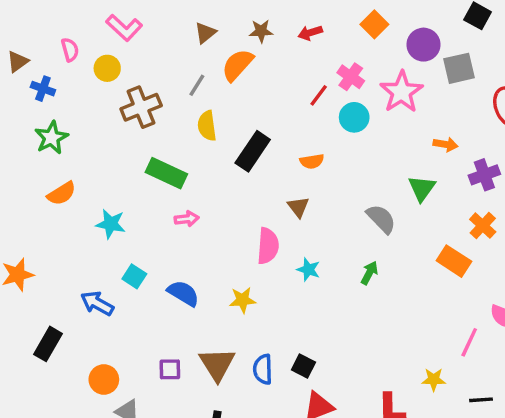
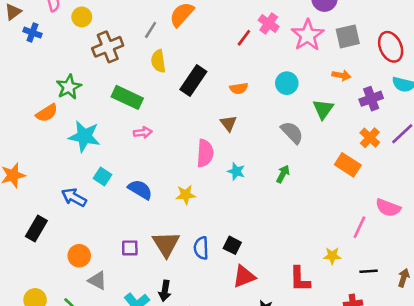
gray square: (459, 68) -> (348, 36), moved
cyan circle: (354, 117) -> (287, 83), moved
green star: (51, 138) -> (69, 87), moved
cyan star: (111, 224) -> (84, 136), size x1.4

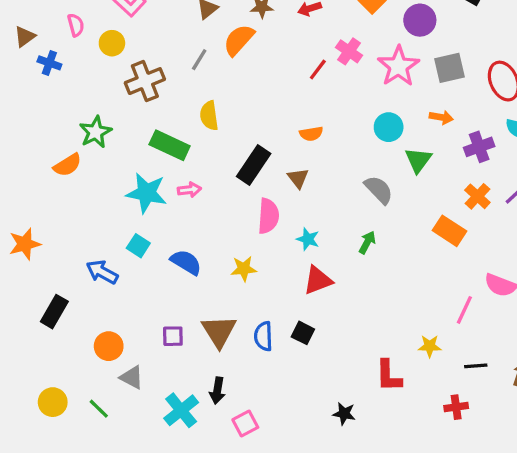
yellow semicircle: (158, 61) -> (209, 116), moved
black rectangle: (193, 81) -> (254, 165), moved
cyan circle: (287, 83) -> (389, 127), moved
cyan star: (84, 136) -> (147, 193), moved
red triangle: (244, 277) -> (318, 280), moved

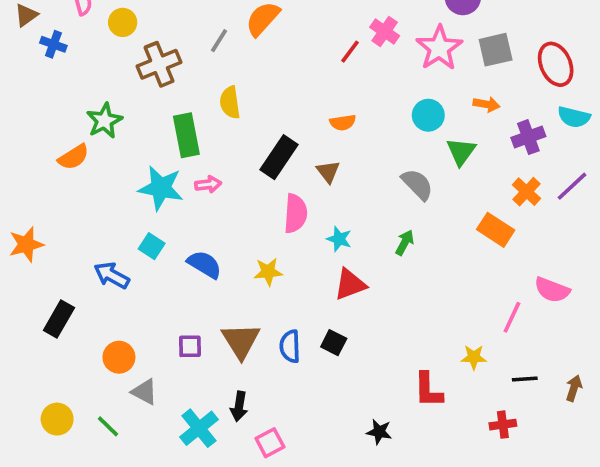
green rectangle: (170, 145) -> (186, 135), turned 54

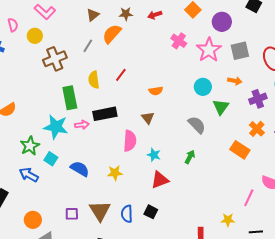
red line: (350, 52) -> (121, 75), moved
green star: (104, 121) -> (30, 146), moved
black rectangle: (279, 157) -> (105, 114), moved, turned 45

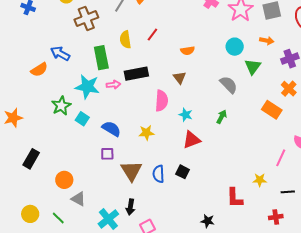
blue arrow: (29, 175) -> (60, 54), moved
purple square: (72, 214) -> (107, 154), moved

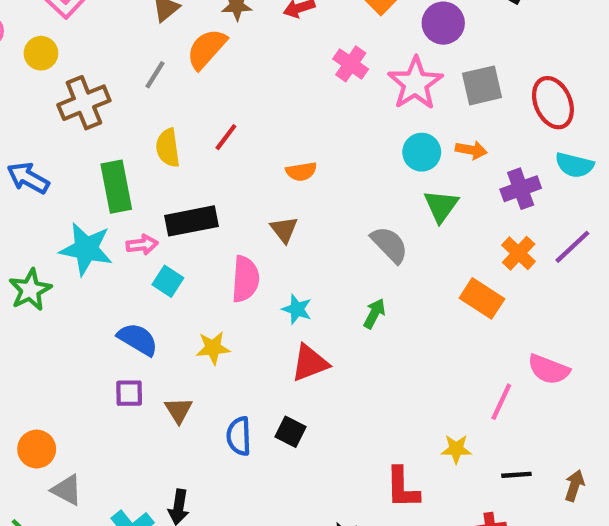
cyan circle: (235, 47) -> (422, 152), moved
cyan square: (82, 119) -> (168, 281), moved
brown triangle: (131, 171) -> (179, 410), moved, size x0.6

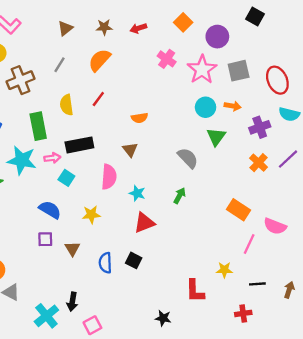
orange semicircle: (207, 49) -> (99, 60), moved
orange rectangle: (482, 298) -> (239, 210), moved

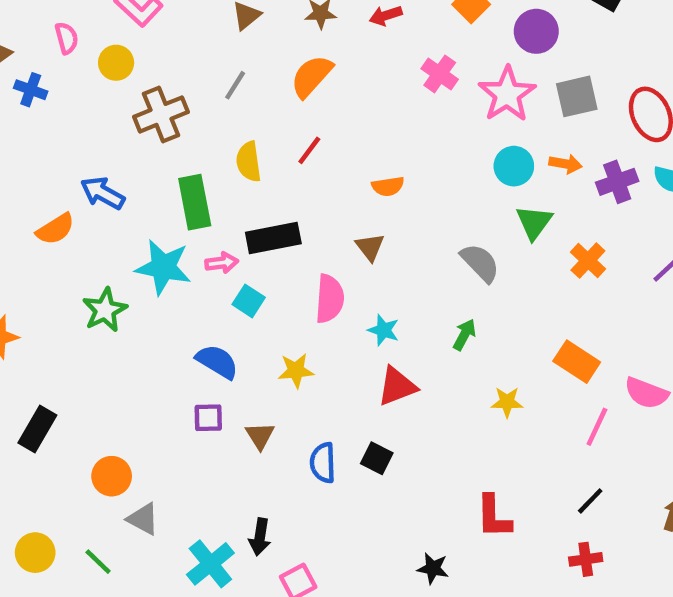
purple cross: (260, 127) -> (617, 182), moved
orange cross: (259, 163) -> (588, 260), moved
yellow star: (224, 270) -> (507, 402), moved
black line: (257, 284) -> (590, 501), moved, turned -42

